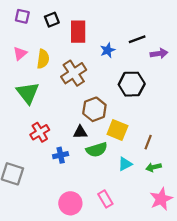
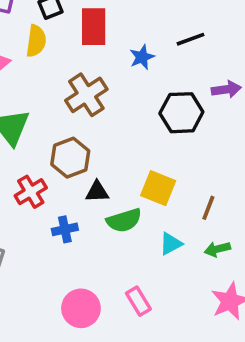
purple arrow: (159, 53) -> (226, 89), moved
yellow semicircle: (43, 59) -> (36, 41), moved
brown hexagon: (94, 109) -> (70, 158), moved

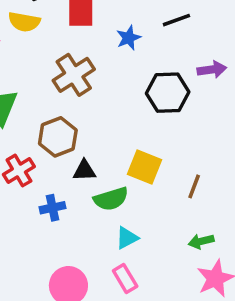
yellow semicircle: (36, 41) -> (24, 22), turned 92
cyan triangle: (171, 244) -> (127, 238), moved
green arrow: (217, 249) -> (201, 241), moved

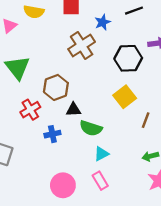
brown cross: (74, 75) -> (82, 45), moved
yellow square: (145, 167) -> (125, 97), moved, turned 30
green semicircle: (111, 199) -> (91, 128), turned 35

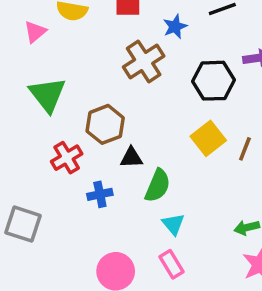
brown line: (146, 120) -> (245, 149), moved
green semicircle: (91, 128) -> (158, 186), turned -85
cyan triangle: (101, 154) -> (173, 224), turned -42

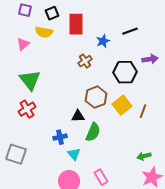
brown cross: (144, 61) -> (85, 61), size x0.6
brown hexagon: (105, 124) -> (96, 97), moved
red cross: (67, 158) -> (27, 109), moved
cyan triangle: (173, 224) -> (74, 154), moved

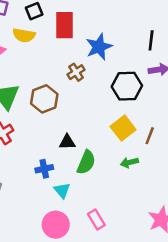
black line: (130, 31) -> (151, 40), moved, turned -63
blue star: (103, 41) -> (99, 47), size x1.5
brown hexagon: (96, 97) -> (44, 99), moved
green arrow: (144, 156) -> (129, 162), moved

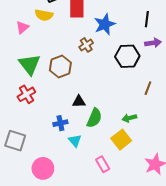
yellow square: (123, 128) -> (121, 140), moved
brown line: (150, 136) -> (148, 88), moved
pink circle: (56, 225) -> (43, 168), moved

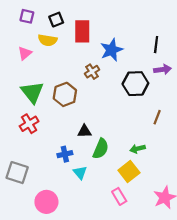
pink rectangle: (103, 164) -> (119, 196), moved

